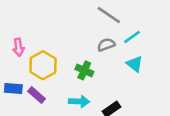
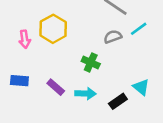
cyan triangle: (135, 64) -> (141, 87), moved
yellow hexagon: (43, 65) -> (53, 29), moved
purple rectangle: (37, 95) -> (56, 87), moved

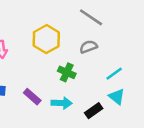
yellow hexagon: (53, 29) -> (46, 39), moved
cyan line: (139, 29) -> (114, 74), moved

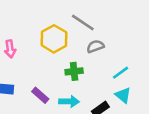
gray line: (91, 17) -> (83, 22), moved
green cross: (67, 72) -> (74, 71), turned -30

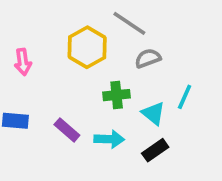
cyan line: (120, 73) -> (185, 97), turned -30
cyan triangle: (123, 95) -> (153, 113), moved

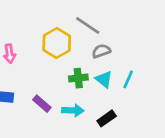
cyan triangle: (153, 113) -> (104, 79), moved

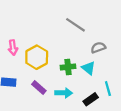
yellow hexagon: (57, 43) -> (37, 57), moved
gray semicircle: (101, 51) -> (98, 48), moved
cyan line: (128, 79) -> (108, 89), moved, turned -40

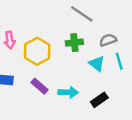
green cross: (68, 67) -> (74, 43), moved
cyan line: (108, 89) -> (119, 61), moved

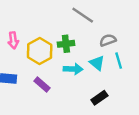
green cross: (74, 43) -> (66, 44), moved
cyan arrow: (68, 92) -> (73, 69), moved

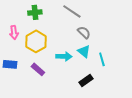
gray semicircle: (108, 40) -> (84, 32), moved, turned 64
green cross: (66, 44) -> (35, 12), moved
cyan line: (119, 61) -> (102, 59), moved

